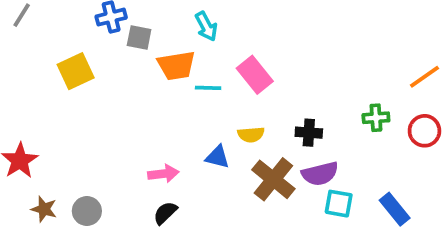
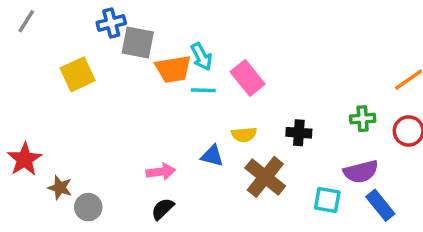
cyan arrow: (206, 26) -> (202, 57), moved
gray square: (139, 38) -> (138, 42), size x1.4
purple semicircle: (320, 174) -> (361, 172), moved
brown star: (44, 209) -> (60, 188), moved

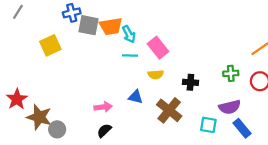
orange trapezoid: (173, 69) -> (111, 26), moved
yellow semicircle: (244, 135) -> (156, 74), moved
brown star: (60, 188) -> (39, 117), size x1.6

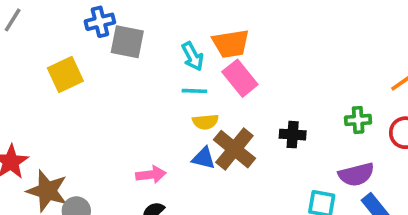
orange trapezoid: (111, 26) -> (231, 44), moved
yellow semicircle: (156, 74) -> (205, 122), moved
brown cross: (169, 110) -> (234, 149), moved

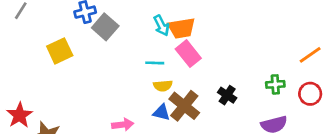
gray square: (127, 42) -> (105, 27), turned 30
cyan arrow: (193, 56) -> (161, 25), moved
black cross: (293, 135) -> (227, 95), turned 30

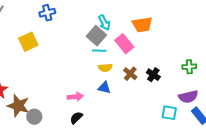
gray square: (105, 27) -> (96, 36), moved
orange trapezoid: (182, 28) -> (142, 25), moved
brown cross: (184, 106) -> (130, 74), moved, size x0.6

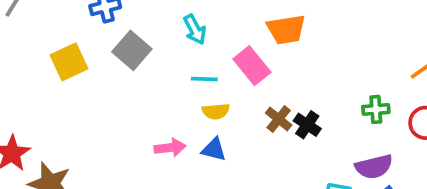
cyan arrow: (104, 23) -> (195, 29), moved
gray square: (96, 36) -> (132, 50), moved
brown cross: (130, 74) -> (279, 119), moved
pink arrow: (75, 97) -> (170, 148), moved

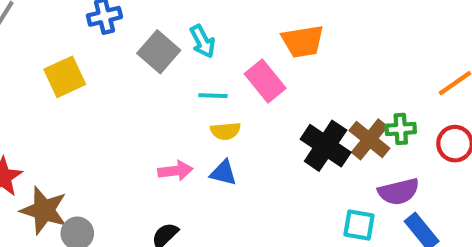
gray square: (132, 50) -> (159, 52), moved
brown cross: (279, 119) -> (369, 139), moved, size x1.4
black cross: (307, 125) -> (326, 146), size x1.6

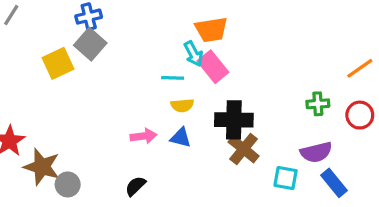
cyan arrow: (203, 41) -> (194, 54), moved
orange trapezoid: (303, 41) -> (211, 30), moved
gray square: (159, 52) -> (90, 44), moved
brown cross: (369, 139) -> (244, 149), moved
black cross: (326, 146) -> (234, 120), moved, turned -33

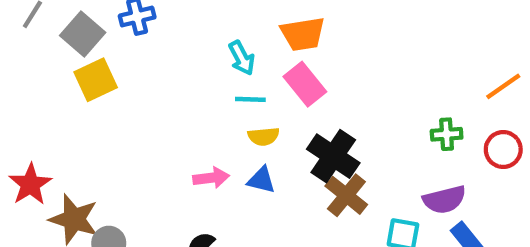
gray square: (90, 44) -> (83, 34), moved
cyan arrow: (194, 54) -> (242, 58), moved
black cross: (234, 120) -> (333, 156), turned 33

